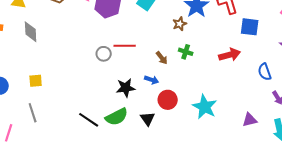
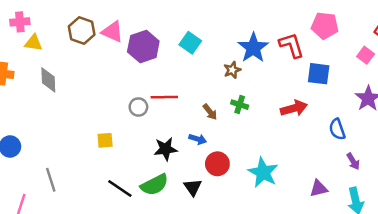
yellow square: (36, 81) -> (105, 140), moved

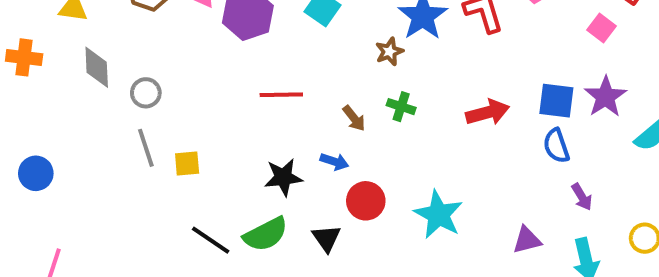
blue square: (319, 74) -> (556, 101), moved
gray circle: (138, 107) -> (146, 93), moved
gray line: (51, 180) -> (146, 148), moved

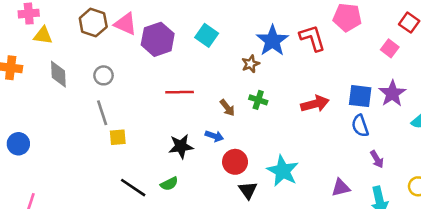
gray circle: (146, 93) -> (103, 75), moved
gray line: (146, 148) -> (102, 113), moved
green semicircle: (266, 234) -> (169, 184), size x0.6
black triangle: (327, 238) -> (248, 190), moved

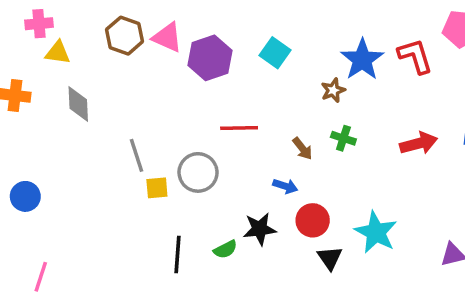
gray circle: (103, 75) -> (198, 172), moved, size x1.5
black star: (181, 146) -> (260, 229), moved
black line: (133, 188) -> (177, 255), turned 60

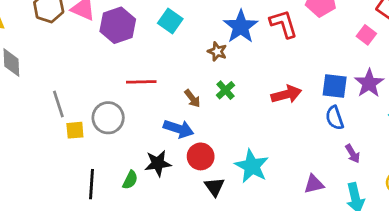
brown star: (333, 90) -> (217, 51), turned -30
green cross: (343, 138) -> (225, 90), turned 30
blue arrow: (285, 186) -> (179, 129), size x1.5
green semicircle: (225, 249) -> (130, 180), turned -36

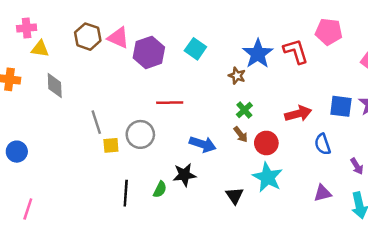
brown arrow: (192, 98) -> (241, 134), moved
blue semicircle: (335, 118) -> (323, 144), moved
red circle: (201, 156) -> (266, 143), moved

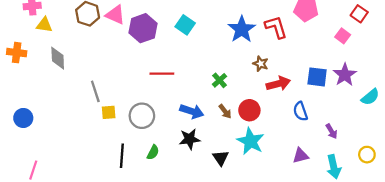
brown star: (237, 76) -> (261, 64), moved
green cross: (244, 110) -> (220, 80), moved
gray circle: (140, 134) -> (142, 116), moved
brown arrow: (241, 134) -> (225, 111), moved
black star: (184, 175) -> (190, 139), moved

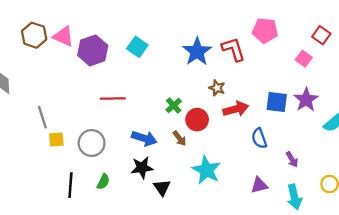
red circle: (249, 110) -> (197, 120), moved
black triangle: (221, 158) -> (162, 188), moved

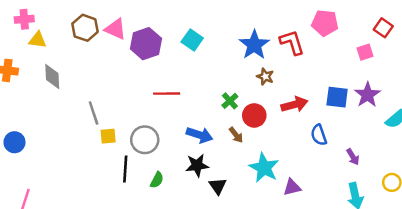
pink square: (304, 59) -> (365, 52), turned 35
brown star: (217, 88) -> (265, 77), moved
black line: (70, 185) -> (125, 169), moved
purple triangle: (259, 185) -> (292, 187), moved

